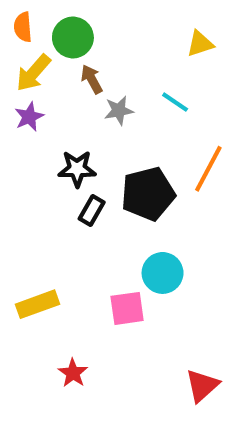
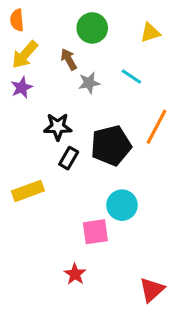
green circle: (73, 38) -> (92, 28), moved
yellow rectangle: (38, 304) -> (28, 191), moved
red star: (73, 373) -> (75, 274), moved

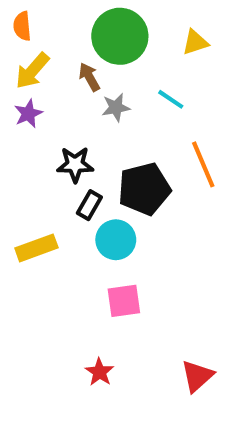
green circle: (92, 28) -> (120, 36), size x1.4
orange line: (156, 127) -> (203, 164), turned -51
cyan circle: (122, 205) -> (116, 240), moved
red star: (75, 274) -> (100, 372), moved

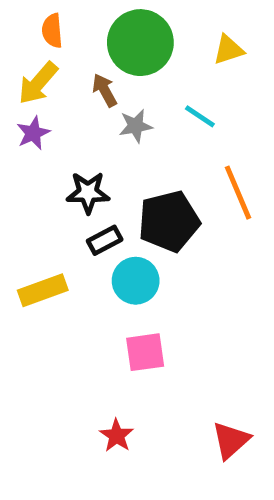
orange semicircle: (22, 26) -> (52, 31), moved
black rectangle: (89, 205) -> (105, 240), turned 32

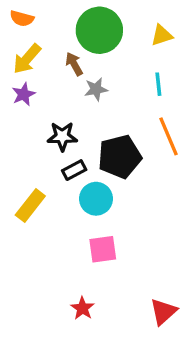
orange semicircle: (52, 31) -> (22, 18), moved, turned -70
cyan line: (200, 116) -> (158, 84), moved, turned 50
yellow rectangle: (43, 290) -> (30, 205), turned -32

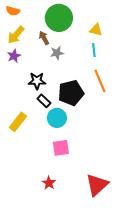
yellow triangle: (162, 35) -> (96, 30), moved, turned 32
black rectangle: (74, 170) -> (44, 101), turned 72
red triangle: (163, 312) -> (97, 185), size x1.4

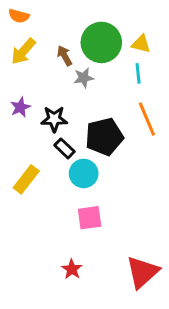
green circle: (59, 18) -> (101, 42), moved
purple star: (14, 56) -> (20, 107), moved

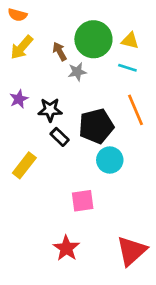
cyan line: (138, 73) -> (127, 68), turned -66
cyan circle: (84, 173) -> (110, 160), moved
red star: (72, 269) -> (66, 248), size x1.4

